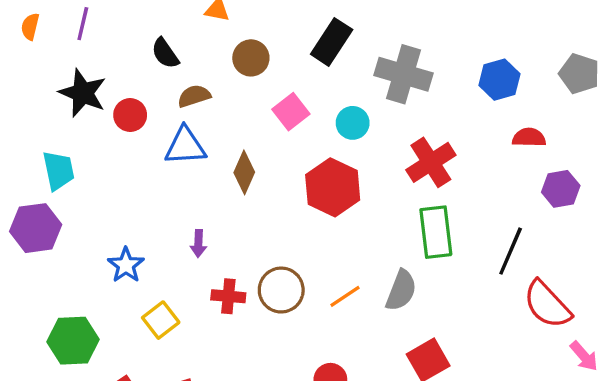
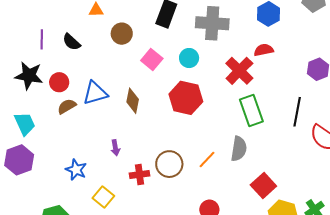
purple line: (83, 24) -> (42, 39), moved
brown semicircle: (194, 96) -> (67, 106), moved
red semicircle: (529, 138) -> (264, 50), moved

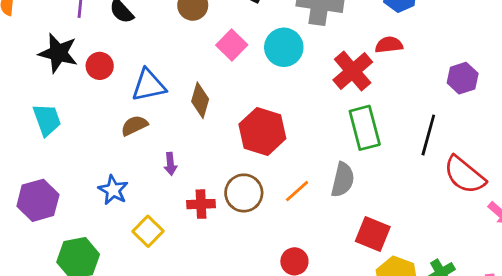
cyan circle: (189, 58) -> (284, 47), size x1.4
red hexagon: (186, 98) -> (262, 131), moved
brown semicircle: (67, 106) -> (134, 125), moved
purple hexagon: (19, 160) -> (38, 200), moved
red square: (263, 186) -> (373, 234), turned -30

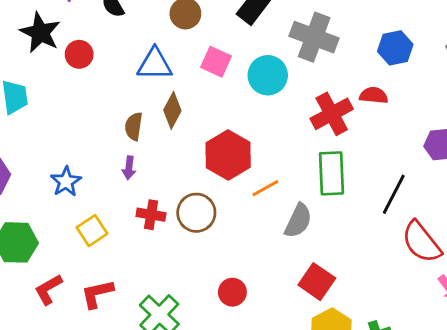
pink square: (232, 45) -> (216, 62), turned -32
blue triangle: (149, 85) -> (155, 64), moved
brown semicircle: (134, 125) -> (134, 126), moved, turned -68
orange line: (297, 191) -> (265, 188), moved

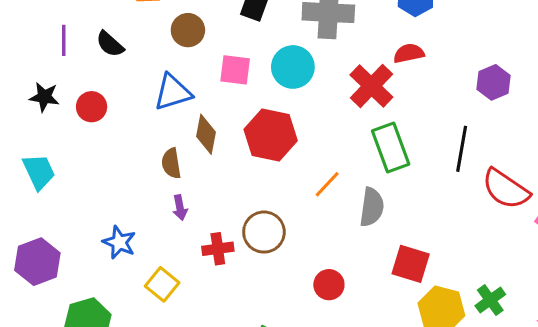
black star: (40, 33) -> (44, 97), size x0.7
red hexagon: (228, 155) -> (271, 135), moved
red circle: (232, 292) -> (329, 285), moved

